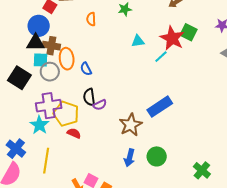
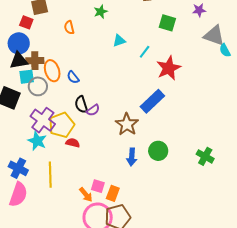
red star: (172, 38) -> (169, 68), moved, turned 30
purple cross: (49, 106) -> (43, 120), turned -35
yellow pentagon: (66, 114) -> (62, 125), turned -30

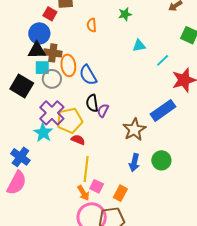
blue semicircle: (73, 77) -> (88, 75), size x1.5
purple semicircle: (93, 110) -> (103, 111), turned 144
yellow line: (50, 175) -> (86, 169), moved
orange rectangle: (113, 193) -> (120, 193), moved

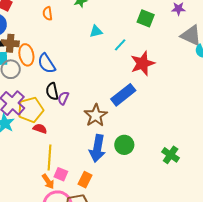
blue arrow: (134, 163) -> (97, 148), size x1.5

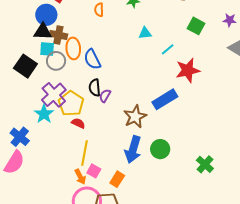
yellow pentagon: (31, 110) -> (71, 104), turned -30

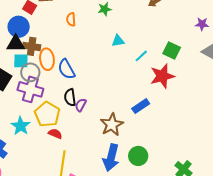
green square: (196, 26) -> (172, 51), moved
purple cross: (54, 95) -> (30, 89), moved, turned -30
blue rectangle: (165, 99) -> (141, 106), size x0.7

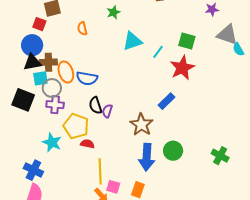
cyan triangle: (118, 41) -> (132, 41), size x1.5
blue semicircle: (66, 69) -> (87, 78), turned -40
purple cross: (30, 89) -> (55, 105), size x0.7

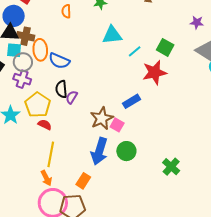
pink square: (113, 187) -> (117, 125), moved

